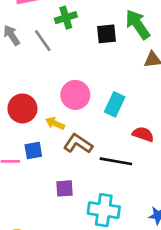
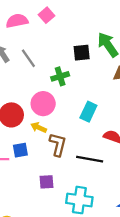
green cross: (66, 18) -> (60, 76), moved
pink circle: (75, 95) -> (43, 104), moved
brown L-shape: (78, 144) -> (58, 144), turned 70

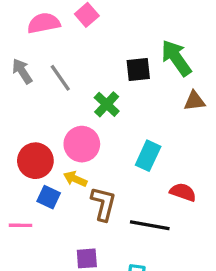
green cross: (60, 76) -> (107, 104), turned -30
blue square: (20, 150) -> (49, 197), moved, turned 35

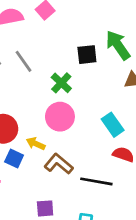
pink circle: (82, 144) -> (60, 117), moved
cyan rectangle: (148, 156) -> (113, 125), moved, turned -60
brown L-shape: (103, 204) -> (59, 164), turned -64

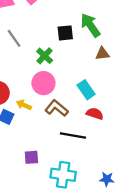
brown L-shape: (59, 164) -> (57, 108), moved

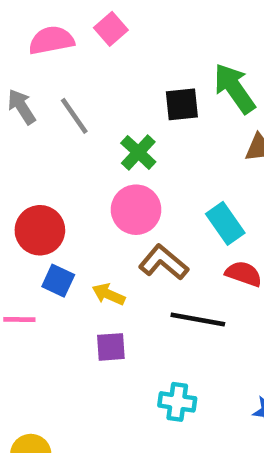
yellow arrow: (24, 105) -> (109, 294), moved
purple square: (31, 157) -> (111, 347), moved
cyan cross: (63, 175) -> (177, 402), size x0.7

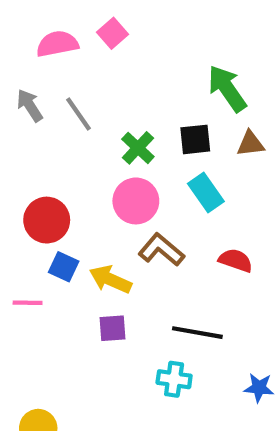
black square: (182, 104) -> (195, 139), moved
cyan rectangle: (225, 223) -> (206, 192), moved
yellow arrow: (109, 294) -> (110, 279), size x1.4
black line: (198, 320) -> (197, 333), moved

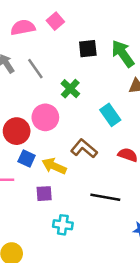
black square: (195, 139) -> (88, 49), moved
pink circle: (136, 201) -> (45, 117), moved
purple square: (112, 328) -> (44, 194), moved
cyan cross: (174, 379) -> (63, 225), moved

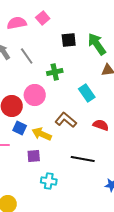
green cross: (70, 89) -> (55, 72), turned 35

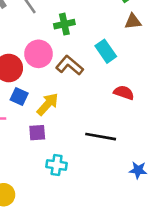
brown L-shape: (66, 120) -> (70, 65), moved
yellow arrow: (42, 134) -> (48, 104), turned 108

